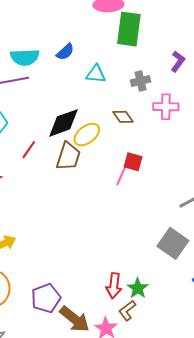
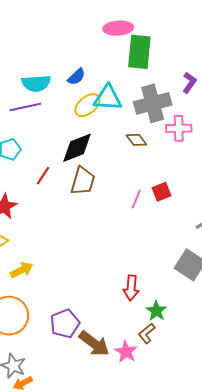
cyan triangle: (96, 74) -> (108, 98), size x1.4
gray cross: (140, 81) -> (153, 103), size x1.8
yellow ellipse: (87, 135) -> (87, 105), moved
red square: (133, 162) -> (162, 192), moved, turned -36
red arrow: (114, 286) -> (131, 288), moved

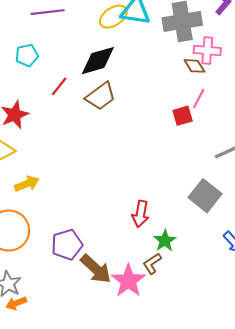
brown diamond: (136, 140) -> (194, 66), moved
brown trapezoid: (83, 181) -> (101, 96), turned 32
pink line: (136, 199) -> (199, 99), moved
pink star: (126, 352) -> (128, 281), size x1.4

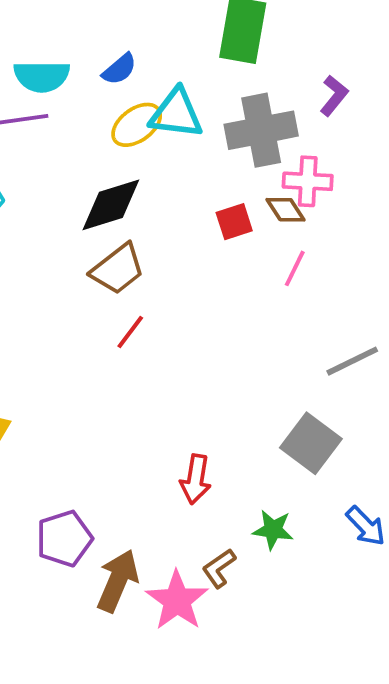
red line: (59, 86) -> (130, 332), moved
red square: (183, 116) -> (234, 222), moved
green star: (165, 241) -> (273, 530), moved, turned -30
brown arrow: (96, 269) -> (118, 581), turned -108

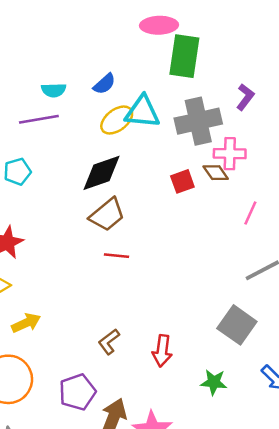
cyan semicircle: (42, 76) -> (54, 90), size x0.7
pink line: (295, 268) -> (250, 213), moved
red line: (130, 332) -> (117, 256), turned 60
brown L-shape: (219, 568) -> (109, 342), moved

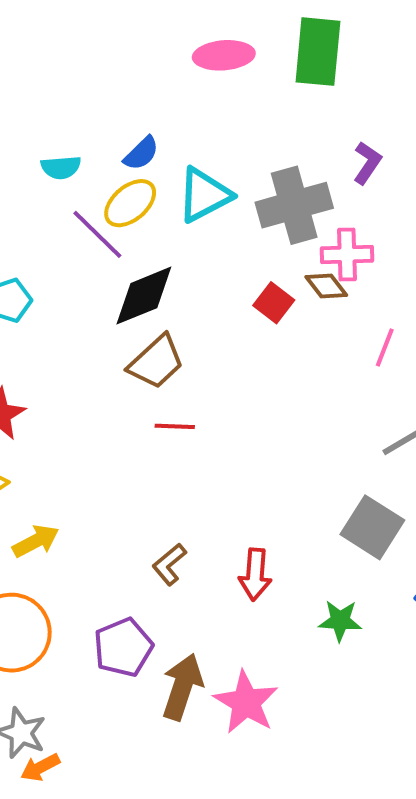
green rectangle: (184, 56) -> (318, 52), moved
cyan triangle: (142, 112) -> (204, 195), turned -30
purple line: (39, 119) -> (97, 234), moved, turned 57
yellow ellipse: (117, 120) -> (130, 203), moved
red square: (182, 181) -> (274, 303), turned -30

